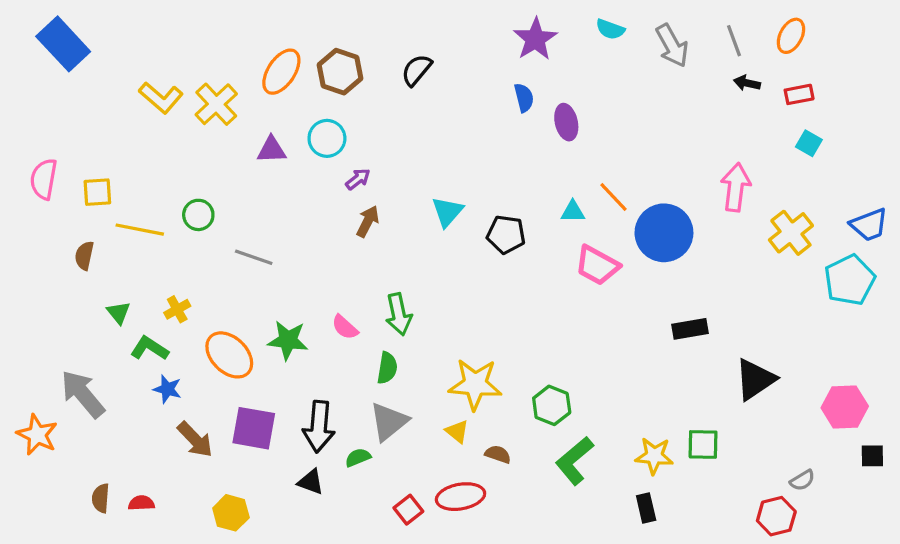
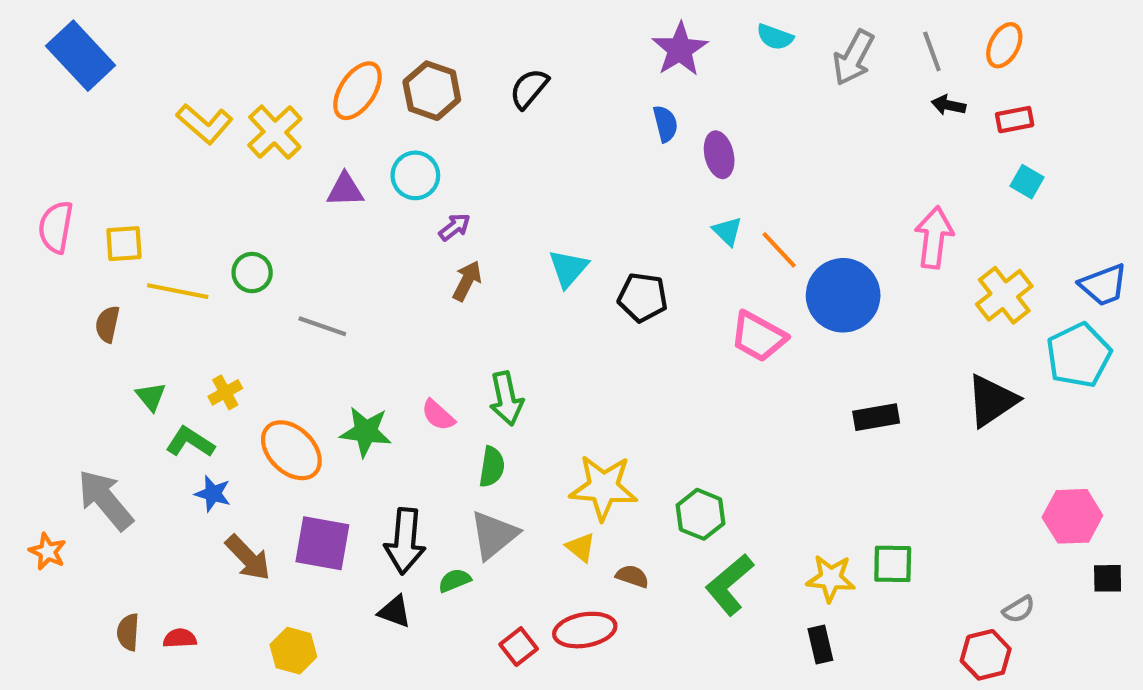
gray arrow: (672, 46) -> (853, 58), turned 57
cyan triangle: (573, 212) -> (727, 231), moved, turned 45
black triangle: (755, 379) -> (992, 401), moved
orange star: (37, 435) -> (48, 551), size x0.7

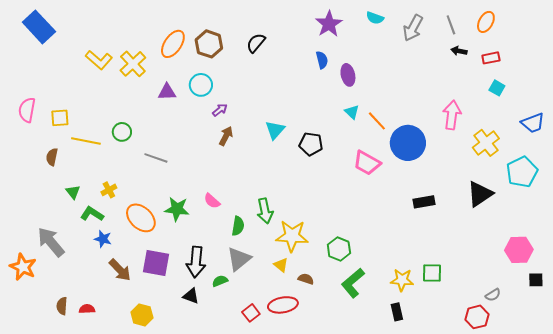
blue trapezoid: (1103, 285) -> (533, 123), moved
green arrow: (506, 399) -> (265, 211), moved
orange star: (48, 551) -> (23, 267), size x1.5

